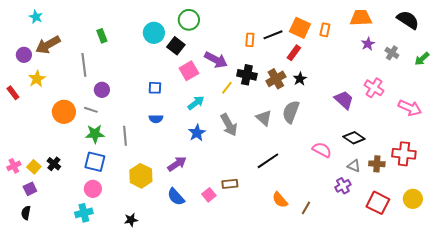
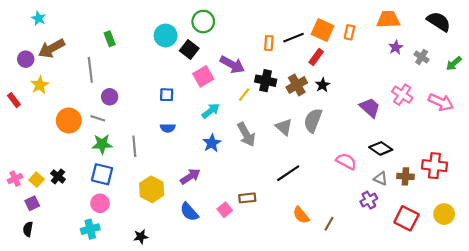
pink arrow: (410, 108) -> (441, 102), moved

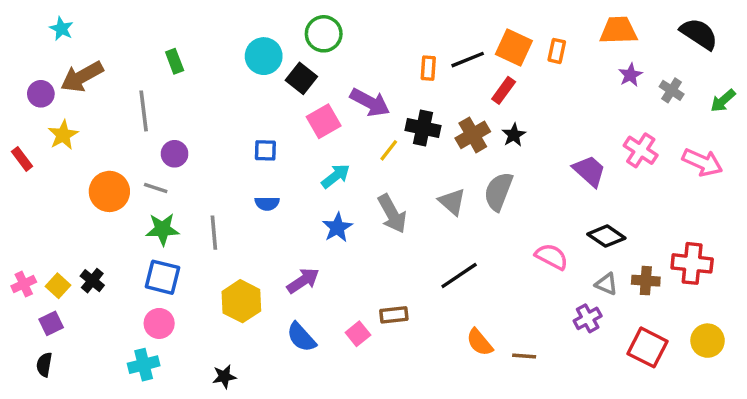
brown line: (329, 224) -> (524, 356), turned 64

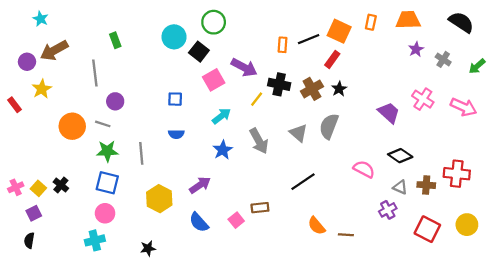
orange rectangle: (557, 51) -> (371, 22), moved

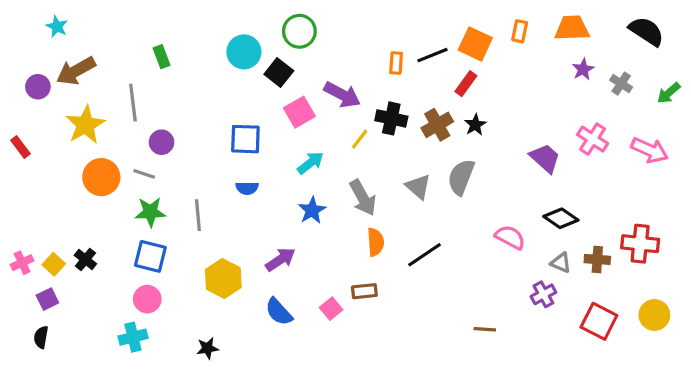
yellow star: (42, 89) -> (85, 125), moved, size x1.4
blue square: (175, 99) -> (245, 139), size x1.5
orange semicircle: (317, 226) -> (375, 242), moved, turned -144

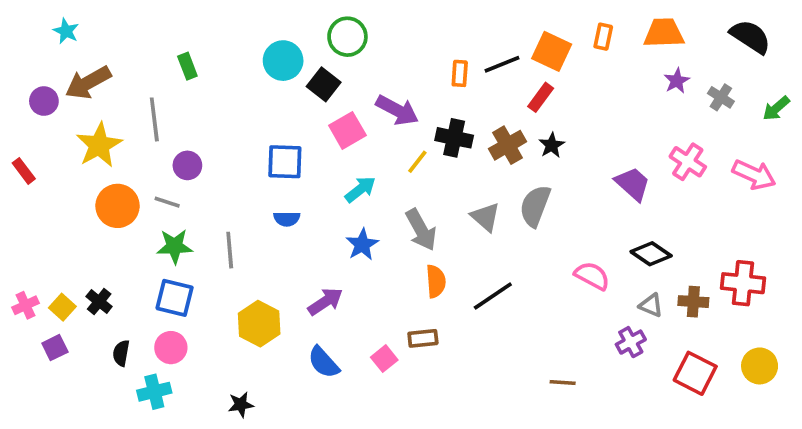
black semicircle: (41, 337) -> (121, 353), moved

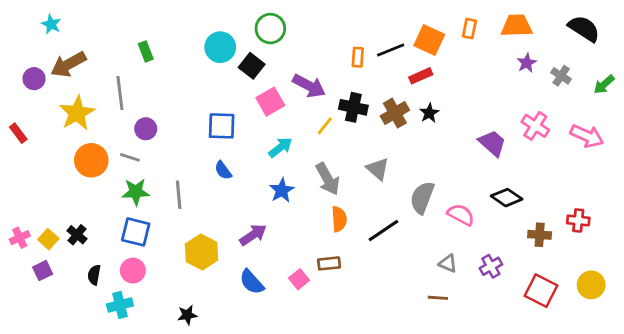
red rectangle: (541, 97) -> (421, 76), turned 30
gray semicircle: (535, 206) -> (422, 198), moved
blue semicircle: (287, 219) -> (223, 170), turned 54
red cross: (743, 283) -> (578, 220), size x0.7
gray triangle: (651, 305) -> (448, 263), moved

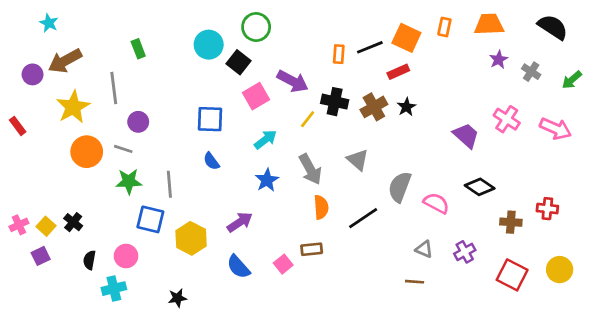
blue square: (136, 232) -> (150, 219), moved

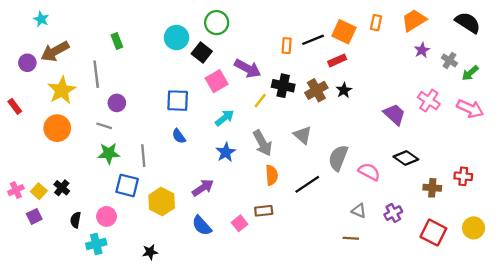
orange trapezoid: (489, 24) -> (414, 20), turned -30
green arrow: (572, 80) -> (470, 73), moved
orange circle: (87, 152) -> (57, 128), moved

